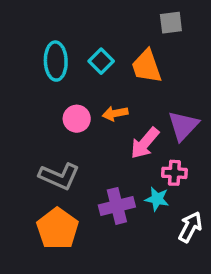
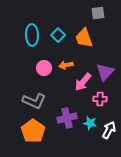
cyan star: (157, 199) -> (90, 123), moved

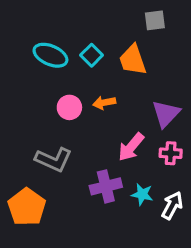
cyan ellipse: (32, 35) -> (50, 55), turned -65
pink arrow: (83, 82) -> (131, 147), moved
pink cross: (100, 99) -> (171, 153), moved
orange pentagon: (33, 131) -> (27, 207), moved

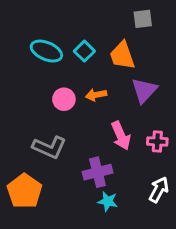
purple triangle: (166, 114) -> (144, 90), moved
pink arrow: (131, 147) -> (121, 136), turned -64
cyan star: (142, 194) -> (108, 201), moved

